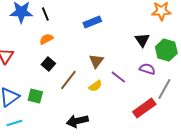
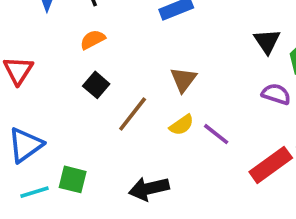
purple line: (118, 77) -> (216, 134), moved
green square: (35, 96) -> (73, 179), moved

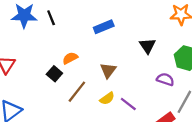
orange semicircle: (93, 40) -> (70, 58), moved
black triangle: (267, 41) -> (147, 46), moved

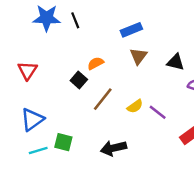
black triangle: (147, 46) -> (176, 62), moved, turned -42
brown triangle: (108, 70) -> (139, 56), moved

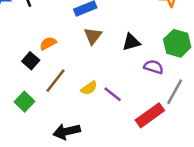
black triangle: (176, 62) -> (131, 42), turned -30
green square: (63, 142) -> (24, 102), moved, turned 30

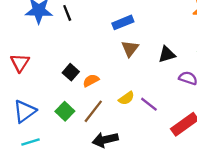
orange semicircle: (48, 43) -> (91, 80), moved
brown line: (56, 81) -> (93, 111), moved

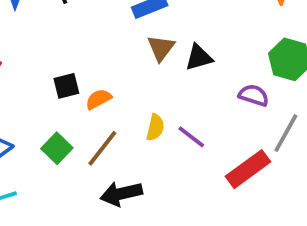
black triangle: (167, 54) -> (199, 57), moved
black square: (71, 72) -> (66, 86), turned 35
yellow semicircle: (126, 98) -> (155, 127), turned -42

